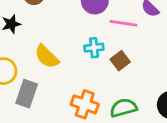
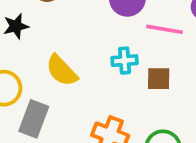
brown square: (120, 61) -> (159, 79), turned 36

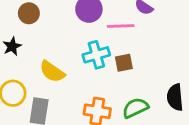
cyan cross: (125, 61) -> (96, 55), size x1.4

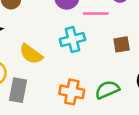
brown square: (124, 63) -> (122, 44), moved

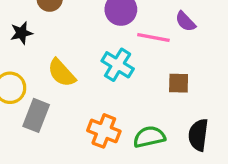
cyan cross: (72, 40) -> (118, 65), turned 35

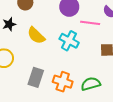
yellow semicircle: (62, 73) -> (36, 35), moved
gray rectangle: (36, 115) -> (36, 77), moved

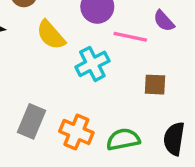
yellow semicircle: (36, 35) -> (51, 35), moved
cyan cross: (69, 41) -> (92, 64), turned 30

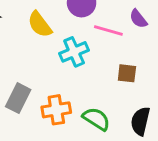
orange cross: (76, 132) -> (56, 110), turned -36
green semicircle: (123, 139) -> (96, 119), turned 40

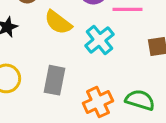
gray rectangle: (18, 98) -> (55, 80), moved

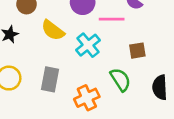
green semicircle: (140, 100) -> (120, 80), moved, turned 40

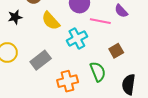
brown square: (137, 51) -> (116, 51), turned -32
gray rectangle: (50, 79) -> (41, 60), turned 30

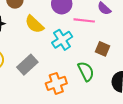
brown square: (116, 51) -> (103, 49), turned -32

